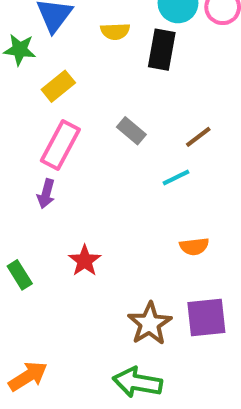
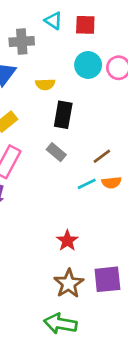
black rectangle: (162, 50) -> (63, 115), moved
orange semicircle: (194, 246) -> (112, 183), moved
red star: (85, 261) -> (67, 241), moved

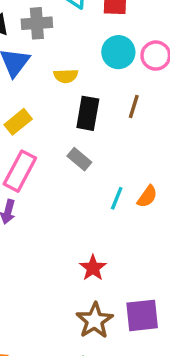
brown line: (102, 156) -> (134, 106), moved, turned -36
orange semicircle: (112, 183) -> (147, 197), turned -48
cyan line: (87, 184) -> (117, 198), turned -42

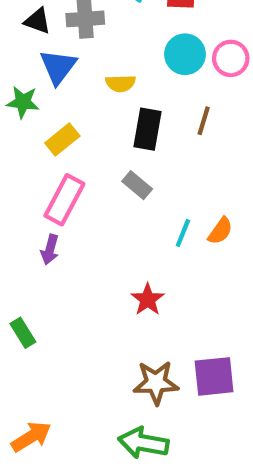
red star: (93, 268) -> (148, 299), moved
brown star: (95, 321) -> (156, 383), turned 30

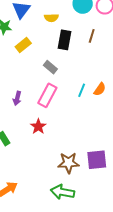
gray rectangle: (137, 185) -> (50, 67), moved
pink rectangle: (64, 200) -> (47, 95), moved
red star: (148, 299) -> (38, 127), moved

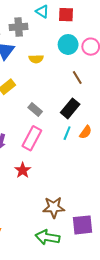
brown line: (92, 36) -> (77, 77), turned -48
black rectangle: (64, 40) -> (70, 108), moved, turned 30
purple square: (97, 160) -> (82, 225), moved

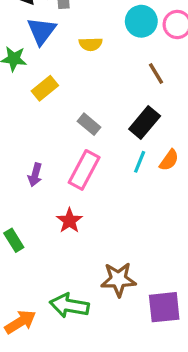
green arrow: (47, 237) -> (69, 306), moved

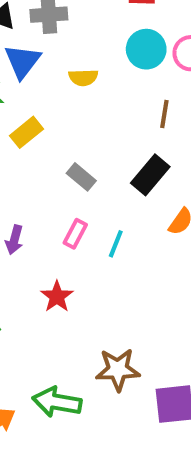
brown line: (156, 74) -> (164, 114), turned 40
cyan line: (140, 162) -> (116, 244), moved
pink rectangle: (84, 170) -> (75, 234), size x0.6

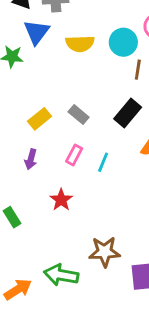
cyan circle: (146, 49) -> (123, 42), moved
yellow semicircle: (83, 78) -> (80, 44), size x1.4
yellow rectangle: (27, 132) -> (39, 119), moved

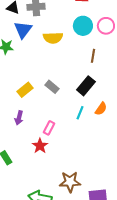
cyan circle: (123, 42) -> (83, 26), moved
pink rectangle: (74, 155) -> (49, 128), moved
cyan line: (103, 162) -> (80, 113), moved

